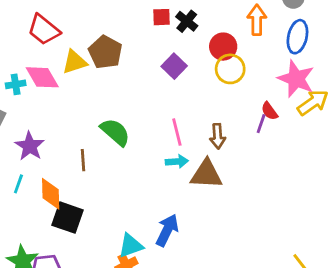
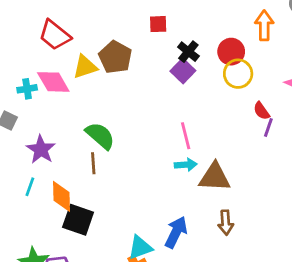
red square: (161, 17) -> (158, 24), moved
black cross: (187, 21) -> (188, 52), moved
red semicircle: (269, 111) -> (261, 111), moved
green semicircle: (115, 132) -> (100, 136), moved
brown arrow: (218, 136) -> (226, 223), moved

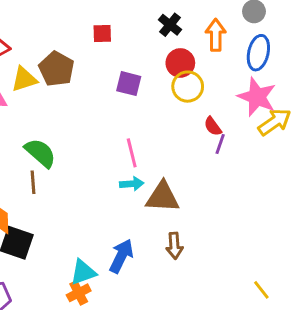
black cross: (188, 52) -> (170, 25), moved
purple square: (183, 71) -> (129, 84), turned -30

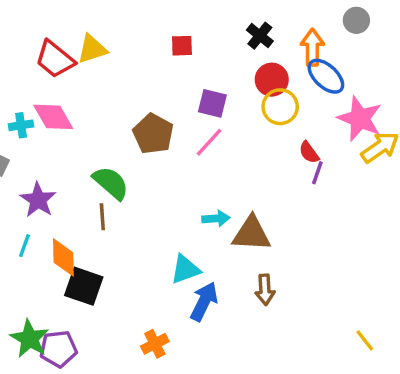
blue ellipse: (258, 53) -> (326, 76), moved, turned -60
brown pentagon: (57, 69) -> (153, 134), moved
yellow triangle: (24, 79) -> (92, 49), moved
pink line: (132, 153) -> (209, 142), moved, turned 56
cyan triangle: (83, 272) -> (185, 269), moved

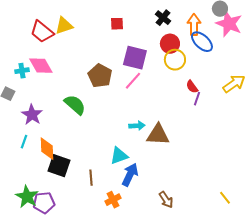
purple square: (212, 103) -> (135, 58), size x1.4
pink star: (360, 119) -> (229, 24), moved
brown line: (102, 217) -> (91, 178), moved
brown arrow: (265, 290) -> (166, 200), moved, turned -30
orange cross: (155, 344) -> (113, 200), moved

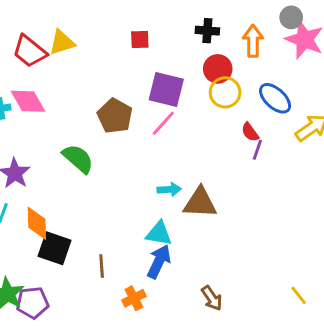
black cross: (163, 18) -> (207, 31), turned -35
blue ellipse: (202, 42) -> (275, 98), moved
cyan triangle: (119, 156) -> (159, 234), moved, turned 30

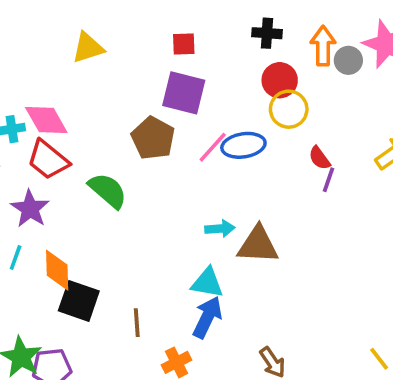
gray circle: (291, 17) -> (348, 60), moved
red trapezoid: (30, 51) -> (48, 160), moved
purple square: (166, 89) -> (184, 93), moved
blue ellipse: (275, 98) -> (243, 145), moved, turned -52

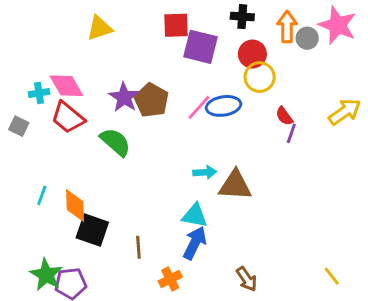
red square: (184, 44) -> (176, 25), size x1.4
purple square: (184, 93) -> (200, 47), moved
purple star: (30, 209) -> (124, 97), moved

